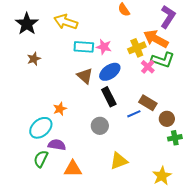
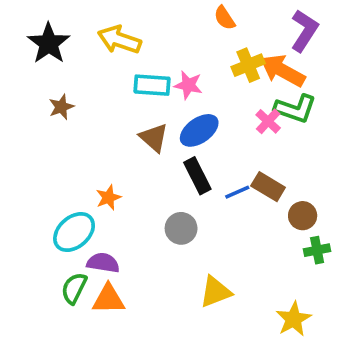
yellow cross: (137, 48) -> (248, 65), moved
blue line: (134, 114) -> (237, 192), moved
orange triangle: (73, 169) -> (108, 299), moved

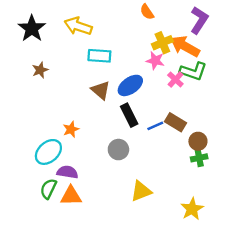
pink star: (188, 85) -> (155, 61), moved
green cross: (317, 250) -> (199, 158), moved

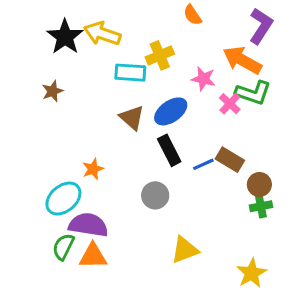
black star: (32, 28) -> (65, 37), moved
yellow cross: (162, 43) -> (160, 55), moved
purple semicircle: (67, 172) -> (88, 225), size x1.4

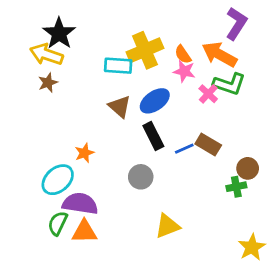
orange semicircle: (193, 15) -> (183, 54), moved
yellow arrow: (102, 34) -> (46, 54), moved
yellow cross: (160, 55) -> (145, 50), size x1.4
brown circle: (259, 185) -> (248, 168), moved
yellow star: (252, 273) -> (252, 247), moved

